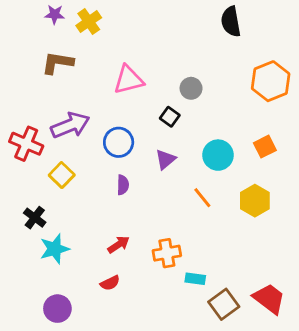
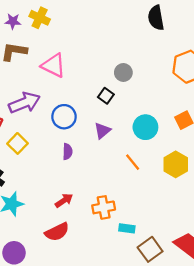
purple star: (55, 14) -> (13, 21), moved
yellow cross: (89, 22) -> (40, 18), turned -30
pink triangle: (128, 80) -> (54, 65), moved, turned 40
red semicircle: (110, 283) -> (57, 232), size x1.5

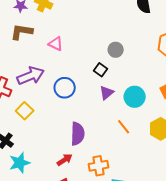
pink triangle: (54, 65) -> (56, 44), size x0.7
purple triangle: (102, 131) -> (107, 93), moved
purple semicircle: (68, 152) -> (78, 134), moved, size x1.6

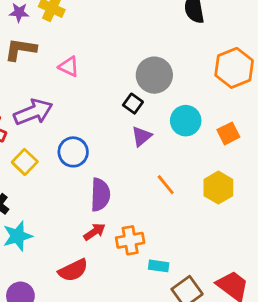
gray circle: (116, 50) -> (154, 75), size x1.6
blue circle: (65, 88) -> (73, 152), moved
cyan circle: (135, 97) -> (186, 121), moved
red arrow: (65, 160) -> (95, 232), moved

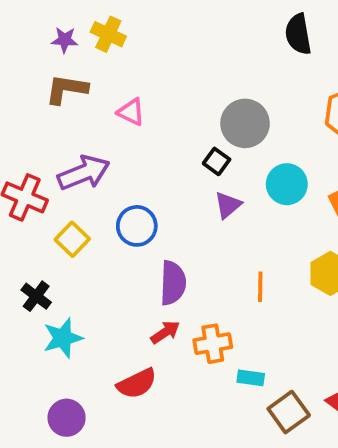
orange line: (166, 185) -> (260, 287), moved, turned 40

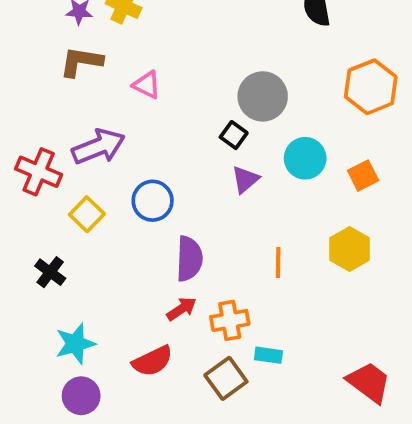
cyan star: (63, 338) -> (75, 344), moved
brown square: (289, 412) -> (226, 378), moved

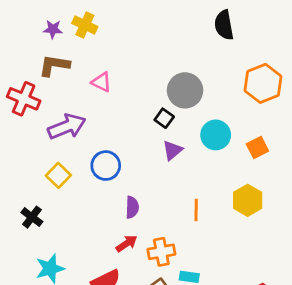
red cross: (39, 172) -> (24, 99), moved
purple semicircle: (189, 259) -> (132, 207), size x0.7

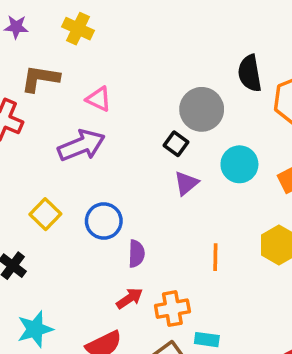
black semicircle: (224, 25) -> (250, 73), moved
purple star: (53, 29) -> (16, 27), moved
purple arrow: (67, 127) -> (81, 145), moved
blue circle: (106, 166) -> (104, 221), moved

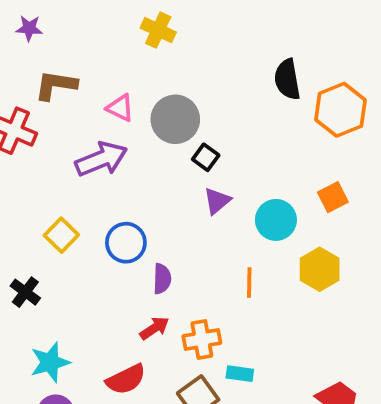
yellow cross: (78, 29) -> (158, 30), moved
gray circle: (202, 109) -> (175, 119), moved
cyan circle: (239, 164) -> (276, 220), moved

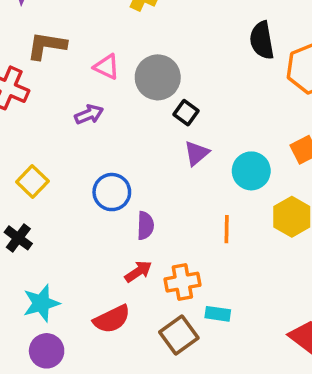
purple arrow: (101, 159) -> (89, 114), size x0.6
yellow square: (61, 235) -> (32, 181), moved

